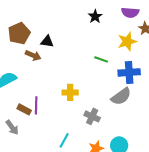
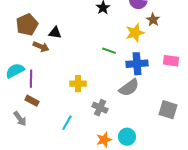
purple line: (36, 105) -> (31, 79), moved
cyan line: (64, 140) -> (67, 123), moved

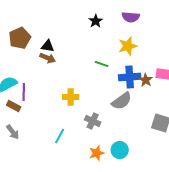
brown star: (153, 20) -> (146, 80), moved
brown arrow: (41, 47) -> (48, 58), moved
brown rectangle: (32, 101) -> (14, 106), moved

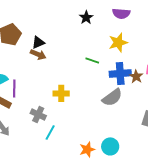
black triangle: (48, 46) -> (38, 42), turned -32
gray cross: (93, 121) -> (38, 114), moved

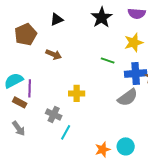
black star: (86, 17) -> (102, 17), size x1.5
black triangle: (38, 42) -> (57, 19), moved

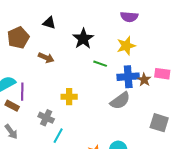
black star: (102, 17) -> (83, 39), moved
black triangle: (57, 19) -> (49, 23), turned 40

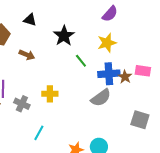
purple semicircle: (129, 17) -> (110, 14), turned -54
green line: (100, 64) -> (81, 61), turned 32
gray cross: (46, 118) -> (22, 104), moved

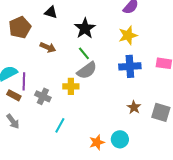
green line: (81, 61) -> (84, 53), moved
brown star: (125, 77) -> (134, 107), moved
gray semicircle: (101, 98) -> (87, 70), moved

